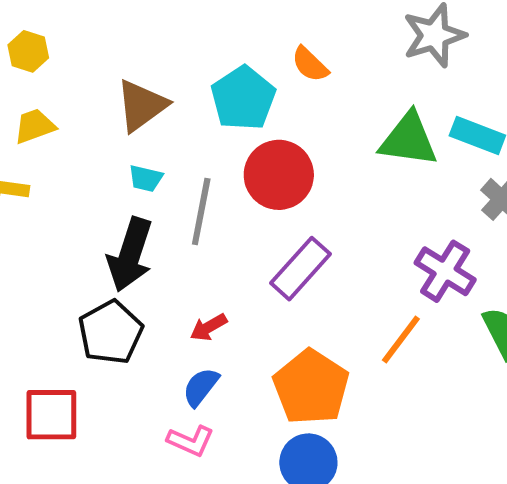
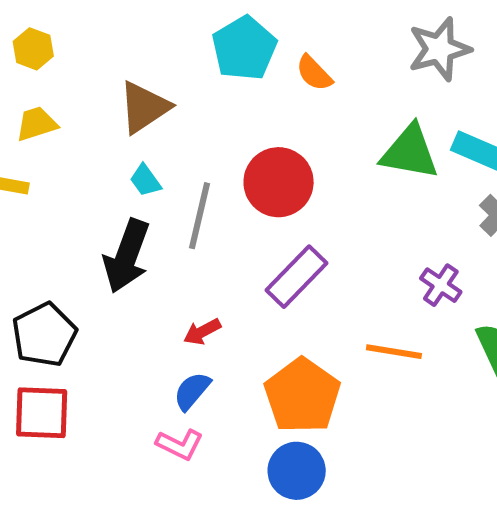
cyan pentagon: (243, 98) -> (244, 48), moved
cyan trapezoid: (146, 178) -> (145, 180), turned 39
purple cross: (445, 271) -> (441, 285), size x0.7
black pentagon: (111, 332) -> (44, 335), moved
orange line: (401, 340) -> (394, 352), turned 60

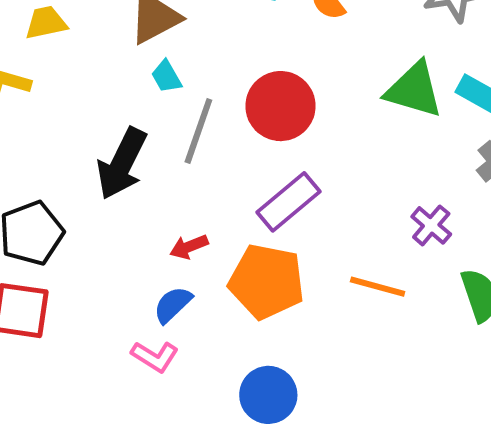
cyan trapezoid: (145, 180) -> (166, 77), moved
orange pentagon: (302, 396) -> (267, 281), moved, turned -30

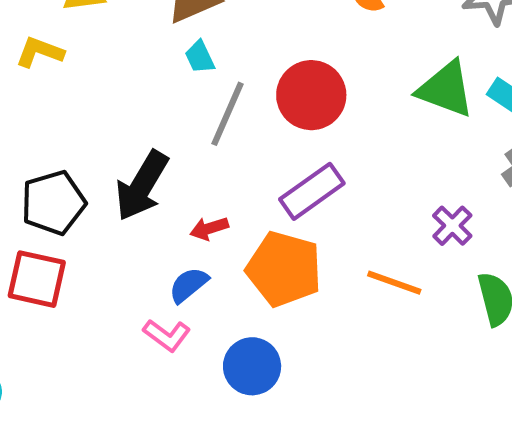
black arrow: (122, 164) -> (142, 186), moved
blue circle: (268, 395) -> (252, 366), moved

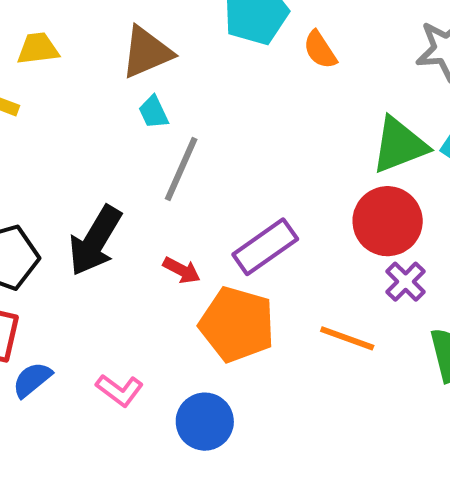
green triangle: (446, 89) -> (399, 145), turned -42
red circle: (311, 95) -> (388, 221), moved
red arrow: (209, 228) -> (182, 270), moved, turned -135
blue semicircle: (189, 285) -> (32, 380), moved

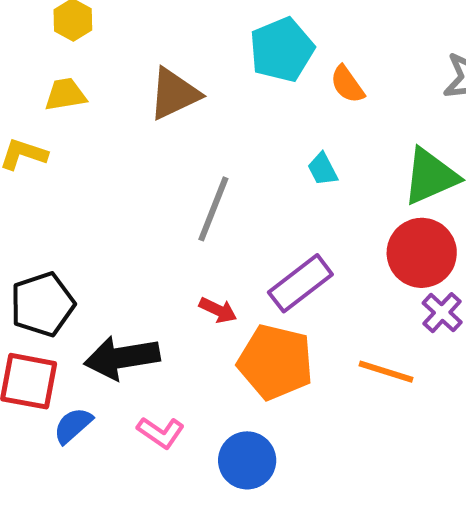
cyan trapezoid: (154, 112) -> (323, 169), moved
black arrow: (95, 241) -> (122, 358), moved, turned 52

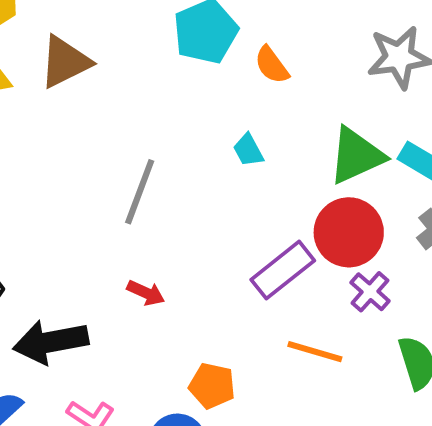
brown triangle: (174, 94) -> (65, 62), moved
purple rectangle: (300, 283) -> (283, 270), moved
orange pentagon: (275, 362) -> (212, 386), moved, size x0.6

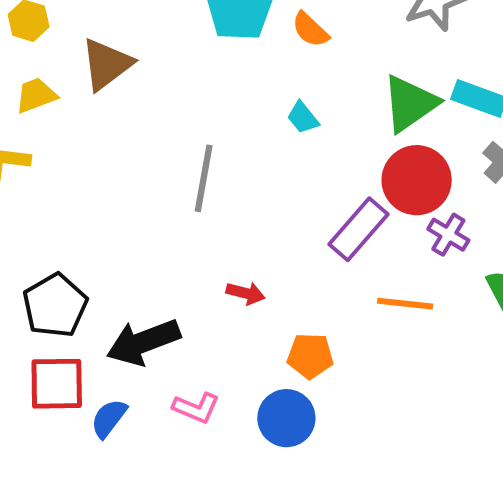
red arrow: (146, 293) -> (246, 293), moved

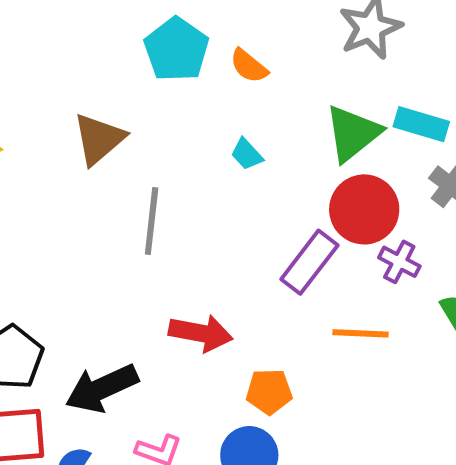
brown triangle: (107, 64) -> (99, 139), moved
red arrow: (246, 293) -> (201, 333), size x1.6

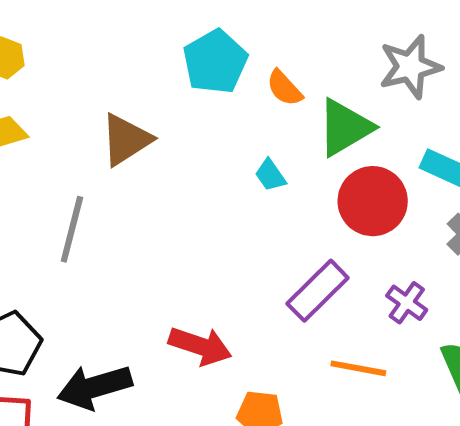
green triangle: (353, 133) -> (345, 127), moved
red circle: (364, 209) -> (373, 201), moved
gray line: (152, 221) -> (72, 229), moved

